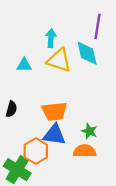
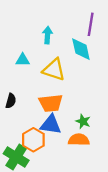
yellow triangle: (59, 60) -> (54, 70), moved

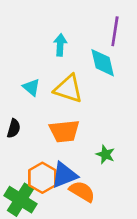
cyan triangle: (23, 60) -> (31, 87), moved, turned 40
blue triangle: (51, 125) -> (64, 175), moved, turned -30
orange semicircle: (79, 140) -> (82, 191), moved, turned 30

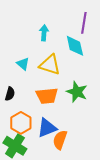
green star: (105, 154) -> (77, 92), moved, size x1.5
orange hexagon: (42, 178) -> (21, 123), moved
orange semicircle: (82, 191) -> (60, 140), turned -102

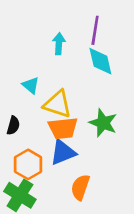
purple line: (84, 23) -> (95, 30), moved
yellow triangle: (50, 65) -> (58, 104), moved
blue triangle: (47, 128) -> (63, 152), moved

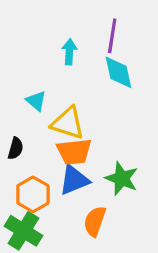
green star: (103, 123) -> (122, 179), moved

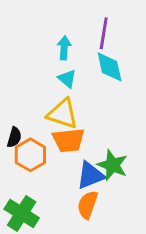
cyan triangle: (36, 101) -> (67, 79), moved
blue triangle: (74, 180) -> (90, 175), moved
orange hexagon: (33, 194) -> (30, 155), moved

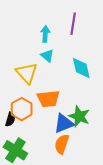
cyan diamond: (110, 67) -> (81, 68), moved
yellow triangle: (63, 114) -> (27, 73), moved, turned 30
black semicircle: (14, 137) -> (10, 119), moved

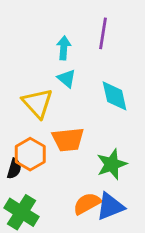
green star: (79, 116) -> (112, 164), turned 30
blue triangle: (64, 123) -> (110, 206), moved
orange semicircle: (62, 144) -> (87, 204), turned 42

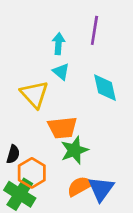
orange hexagon: (30, 154) -> (32, 173), moved
green star: (112, 164) -> (74, 150), moved
blue triangle: (110, 206) -> (101, 189), turned -32

